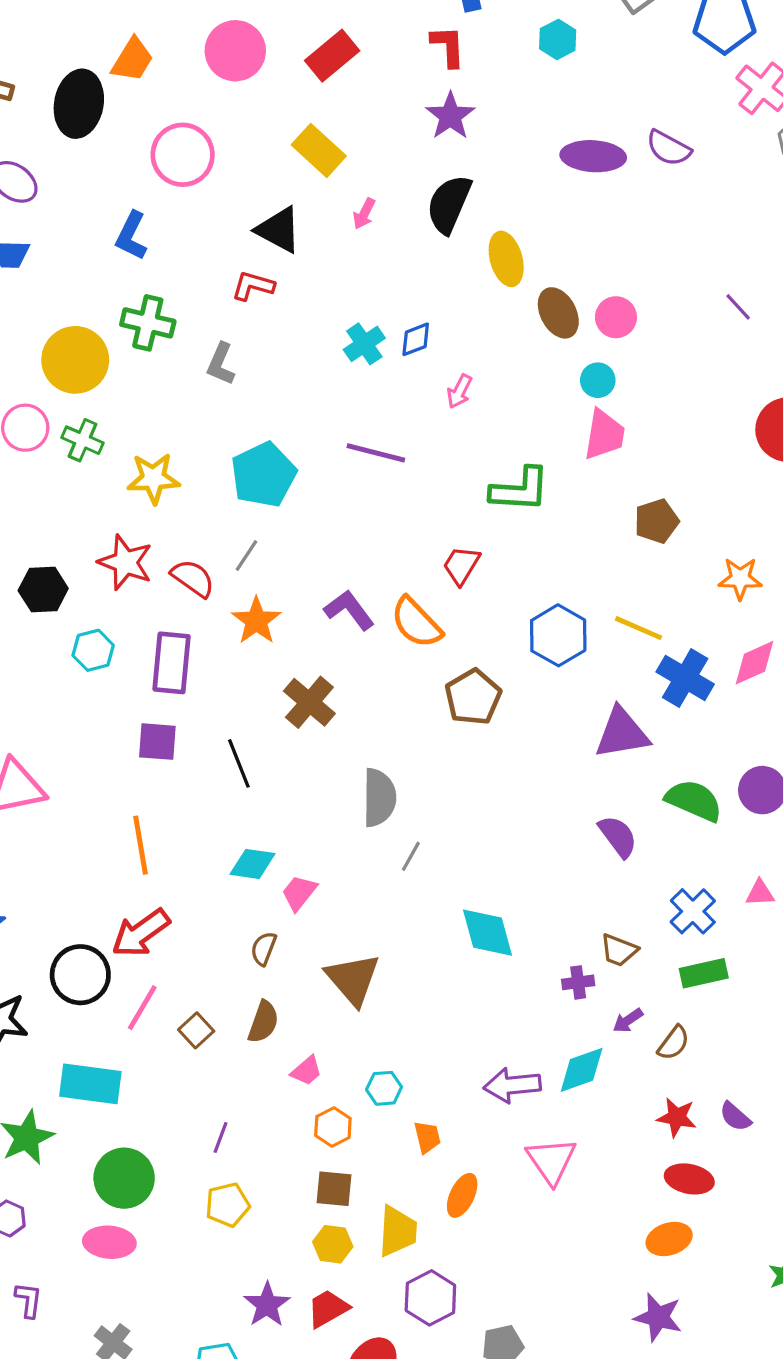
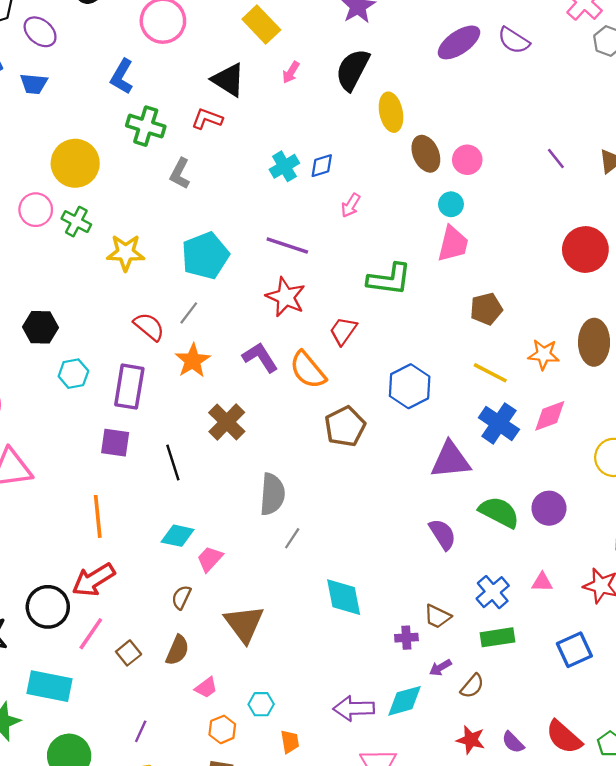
purple ellipse: (593, 156) -> (459, 42), turned -42
green cross: (148, 323) -> (146, 126), moved
red star: (125, 562) -> (286, 297), moved
yellow line: (639, 628) -> (490, 373), moved

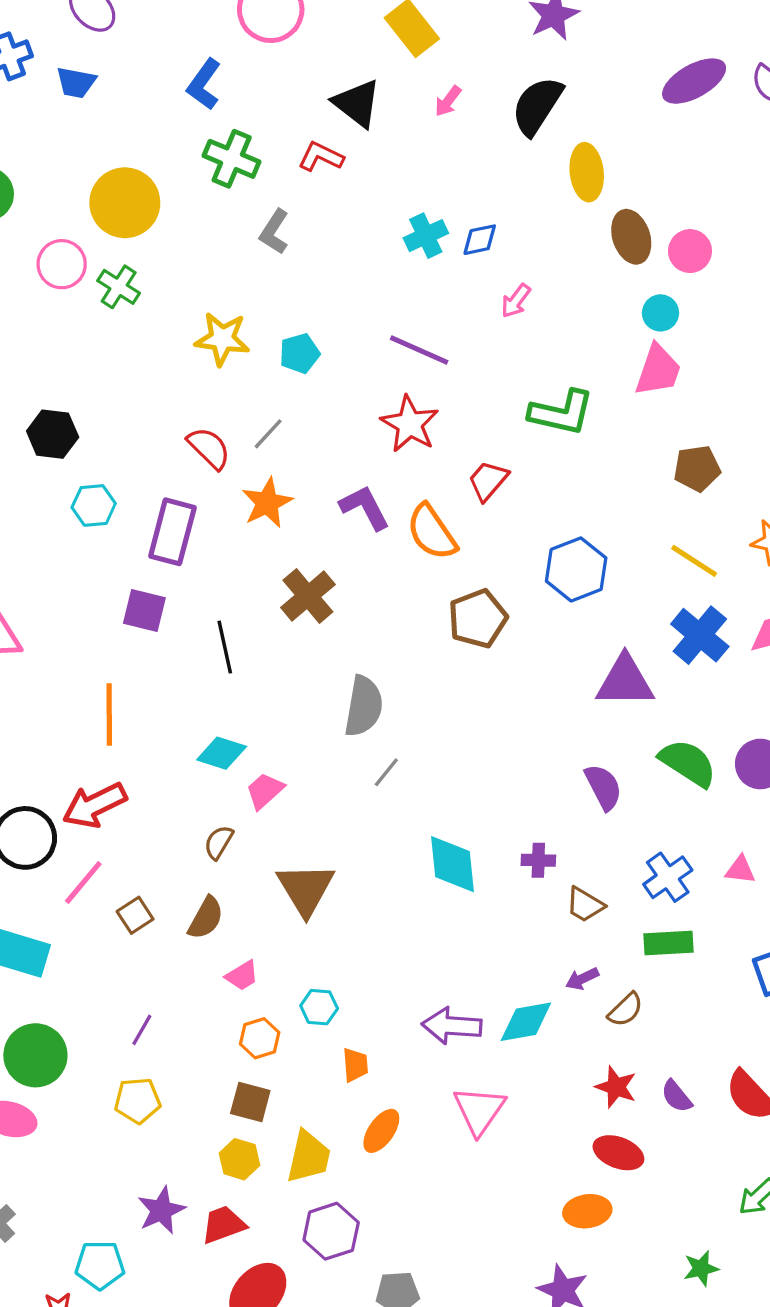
yellow star: (126, 253) -> (222, 339), moved
cyan pentagon: (205, 256) -> (300, 353), size x0.6
purple cross: (406, 638) -> (538, 860), moved

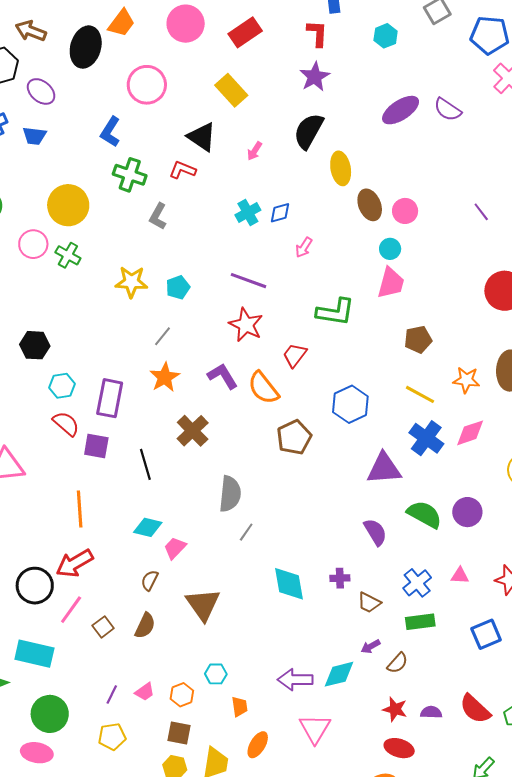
pink arrow: (448, 101) -> (255, 151), moved
red semicircle: (209, 448) -> (66, 424), moved
pink trapezoid: (242, 976) -> (145, 692), moved
purple semicircle: (677, 1096) -> (431, 712), turned 135

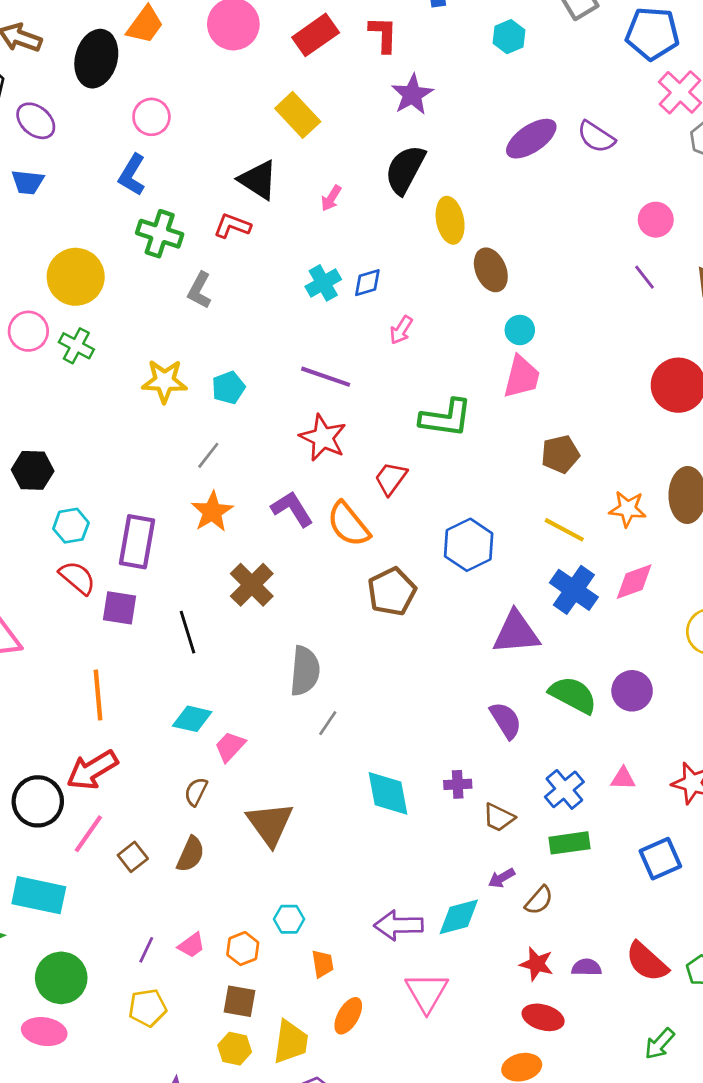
red L-shape: (317, 33) -> (383, 34), moved
pink circle: (147, 85) -> (151, 117), moved, size x0.7
pink circle: (405, 211) -> (656, 220), moved

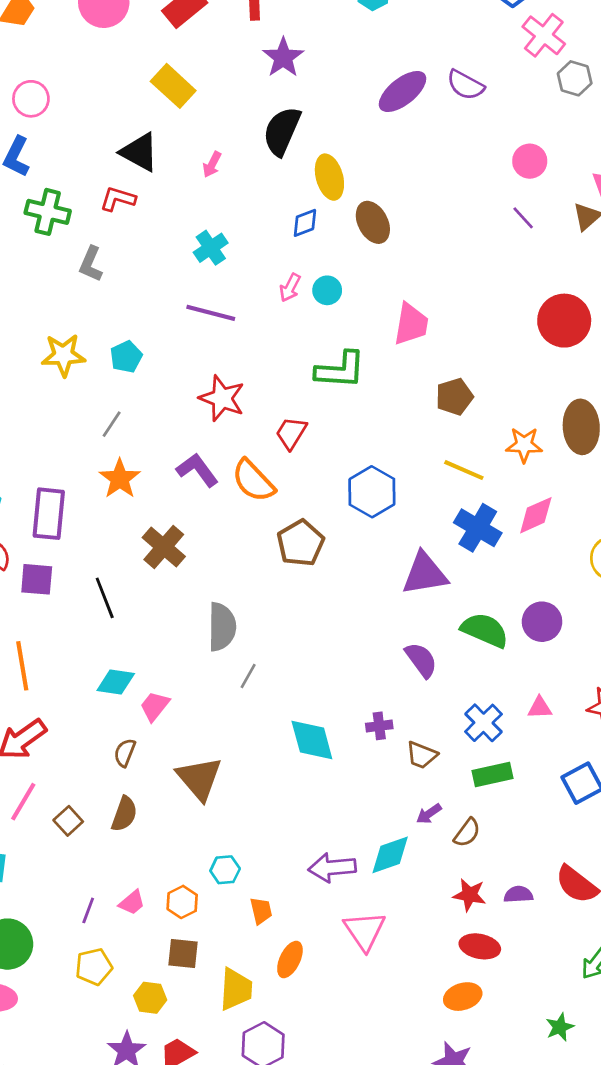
blue diamond: (367, 283) -> (305, 223), moved
cyan circle: (520, 330) -> (327, 290), moved
purple line: (326, 377) -> (211, 313), moved
yellow hexagon: (235, 1049) -> (150, 998), moved

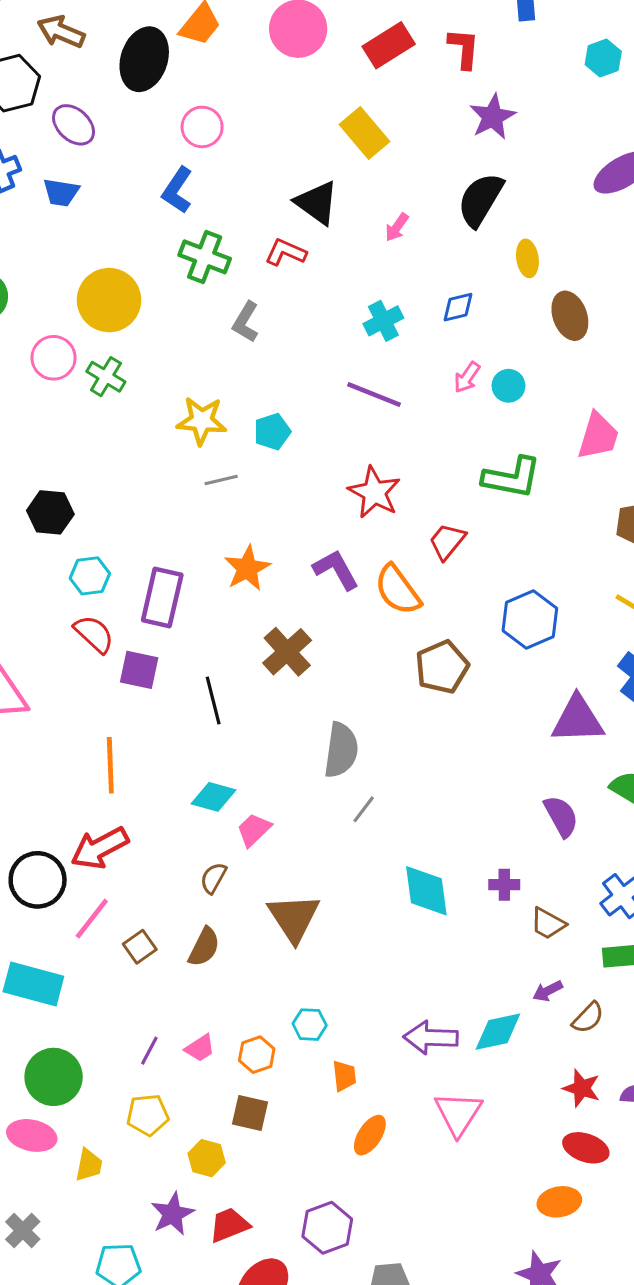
yellow ellipse: (329, 177) -> (527, 258), size x0.7
blue diamond: (305, 223) -> (458, 307), moved
gray line: (112, 424) -> (221, 480), moved, turned 36
yellow trapezoid: (236, 989) -> (89, 1165), moved, size x0.7

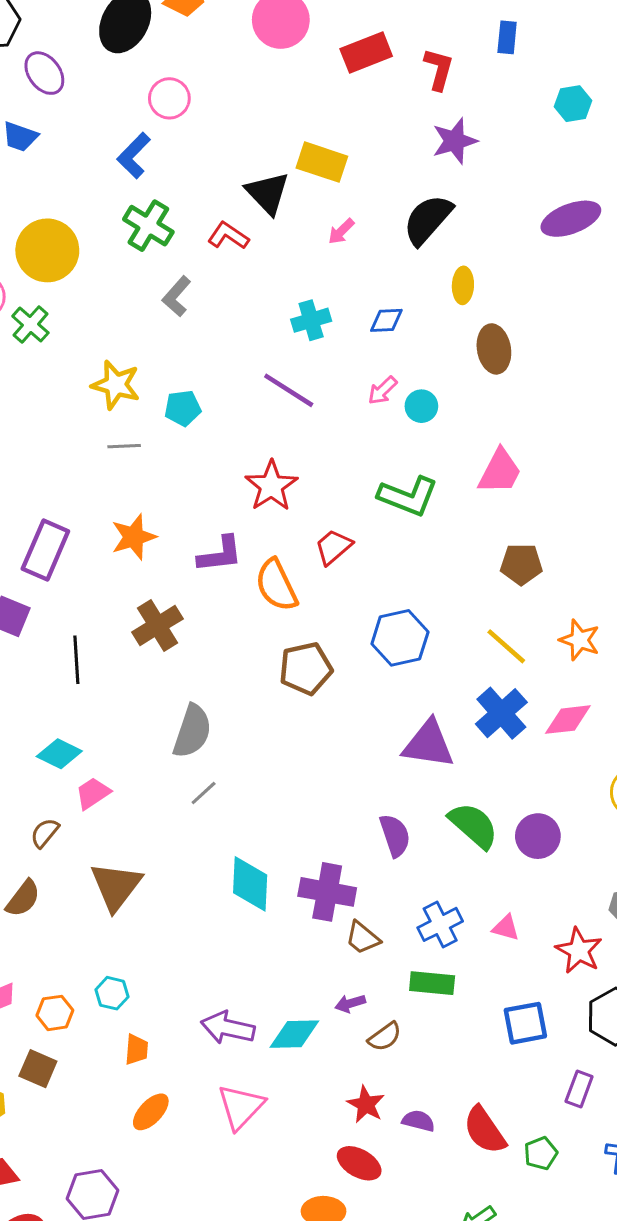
yellow rectangle: (364, 133) -> (322, 162), moved, turned -42
purple L-shape: (336, 570) -> (220, 554), turned 102
purple cross: (504, 885) -> (327, 892), size x1.8

